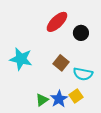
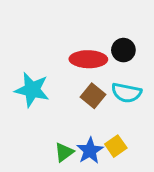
red ellipse: (57, 22) -> (88, 59), moved, turned 45
cyan semicircle: (83, 74) -> (126, 93), moved

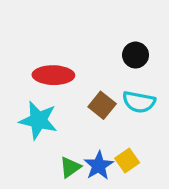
red ellipse: (88, 59) -> (53, 75), moved
cyan star: (32, 90) -> (38, 120), moved

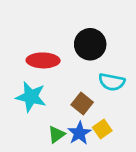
black circle: (136, 55) -> (90, 44), moved, size x1.5
brown square: (102, 105) -> (82, 103), moved

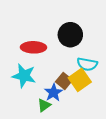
yellow square: (102, 129) -> (80, 80), moved, size x1.5
blue star: (79, 133) -> (53, 93), moved

